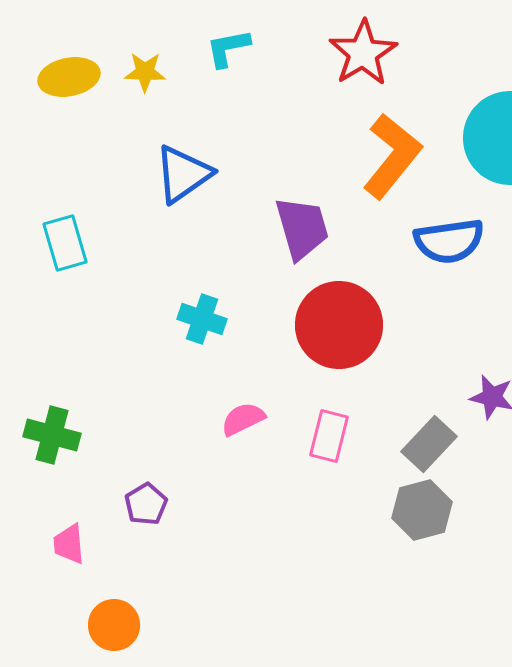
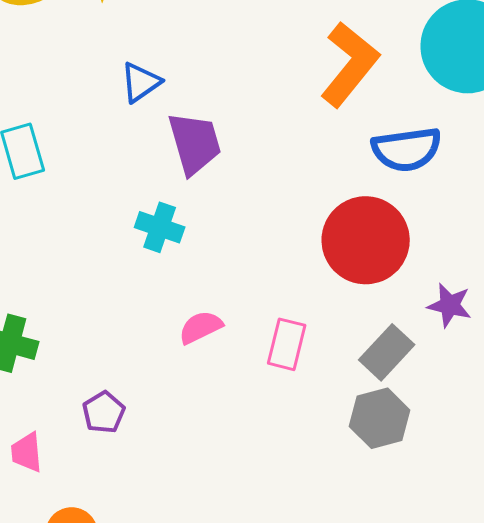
blue triangle: (183, 174) -> (141, 82), size x0.7
purple trapezoid: (302, 228) -> (195, 143), moved
red circle: (339, 325) -> (366, 240), moved

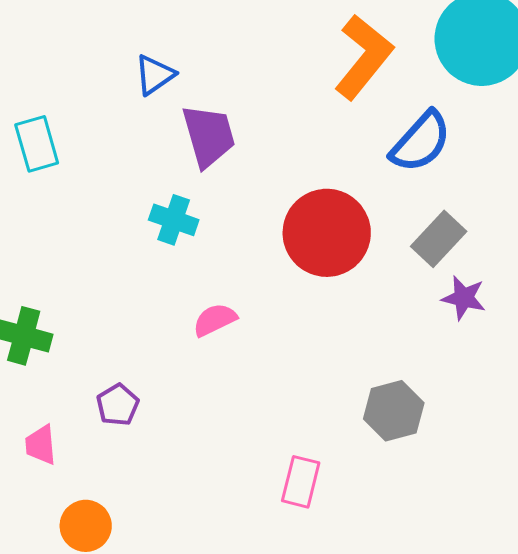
blue semicircle: (407, 149) -> (421, 142), turned -40
red circle: (366, 240) -> (327, 233), moved
pink rectangle: (287, 344) -> (301, 482), moved
gray rectangle: (387, 352) -> (439, 239), moved

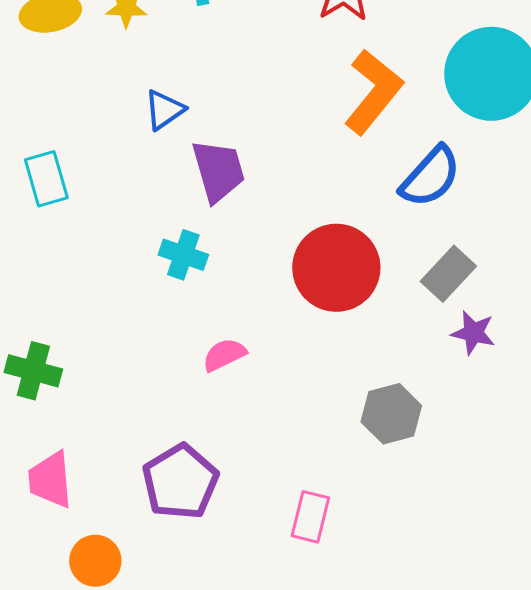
purple pentagon: (118, 405) -> (180, 482), moved, size x1.8
gray hexagon: (394, 411) -> (391, 414), moved
pink trapezoid: (41, 445) -> (50, 480), size x1.4

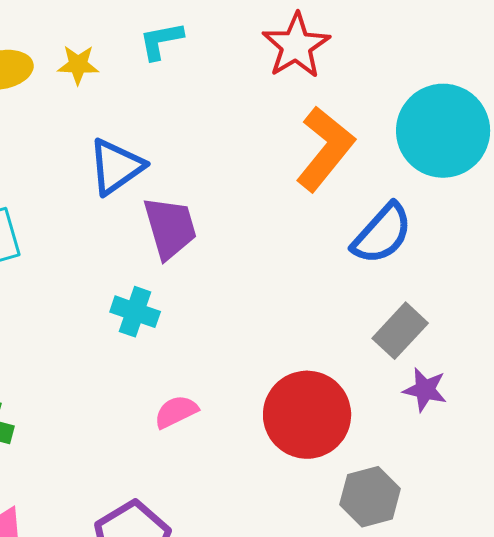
blue triangle: (164, 110) -> (116, 167), size x1.4
red circle: (336, 268) -> (307, 415), moved
gray hexagon: (391, 414) -> (370, 497), moved

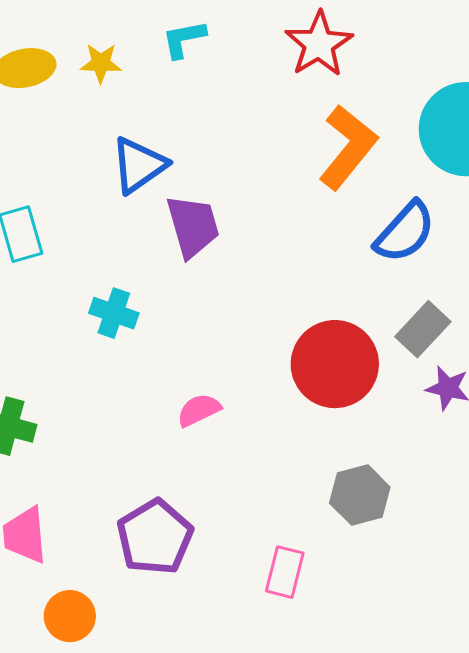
cyan cross: (135, 312) -> (114, 313), moved
red circle: (307, 415) -> (335, 364), moved
gray hexagon: (370, 497) -> (360, 495), moved

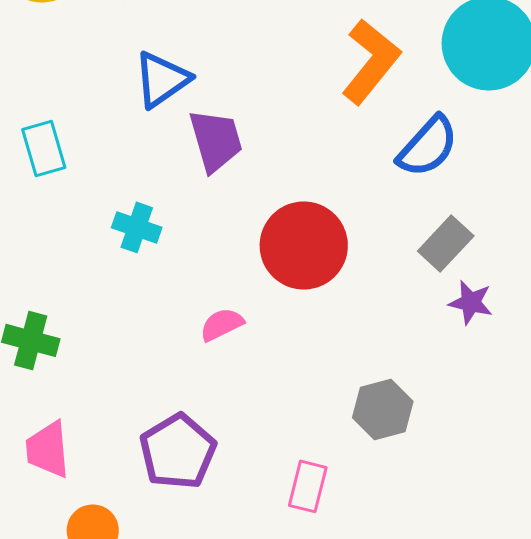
red circle: (335, 364) -> (304, 245), moved

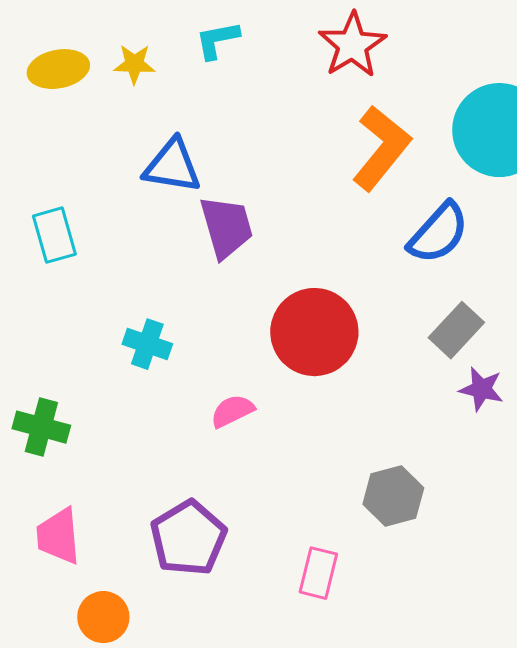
blue triangle: (162, 79) -> (172, 166), turned 44
cyan cross: (137, 227) -> (147, 344), moved

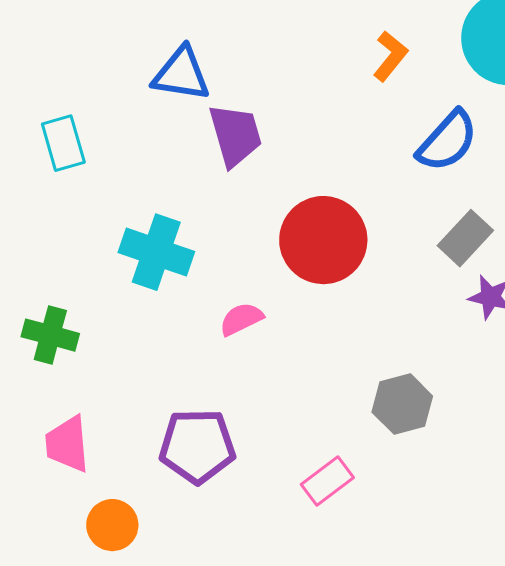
orange L-shape: (381, 148) -> (390, 56), size x0.6
cyan cross: (147, 344) -> (156, 252), size x1.5
purple pentagon: (188, 538) -> (197, 446), turned 30
pink rectangle: (318, 573) -> (327, 481), turned 39

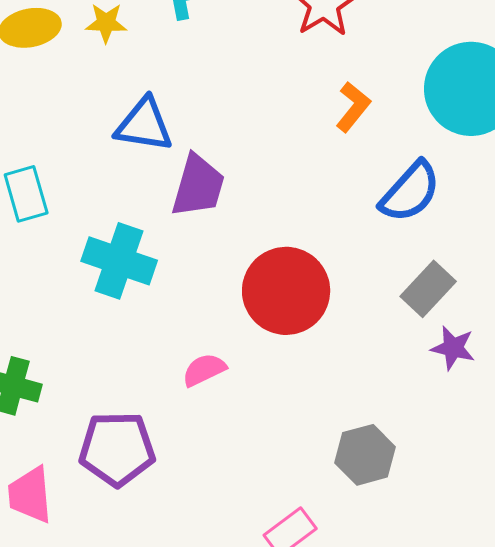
purple trapezoid: (235, 135) -> (198, 186), turned 32
cyan cross: (156, 252) -> (119, 261), moved
purple pentagon: (197, 446) -> (117, 449), moved

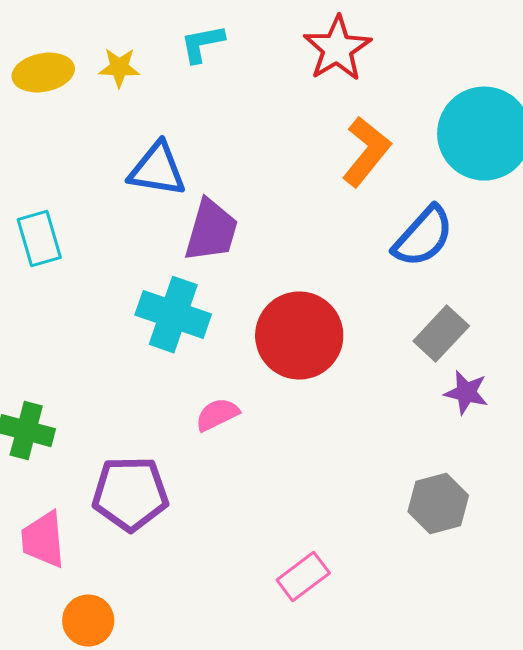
orange L-shape: (353, 107) -> (366, 152), size x1.4
cyan cross: (119, 261) -> (173, 315), moved
gray hexagon: (365, 455) -> (438, 504), moved

